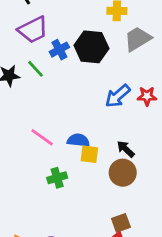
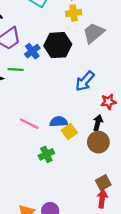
green line: (36, 69) -> (16, 70), turned -35
red star: (147, 96) -> (108, 102), moved
black arrow: (126, 149) -> (98, 123), turned 70
yellow square: (89, 154) -> (69, 132), turned -35

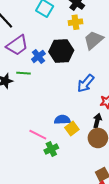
pink line: (29, 124) -> (38, 135), moved

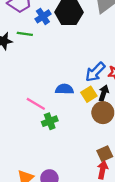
blue arrow: (86, 83) -> (95, 72), moved
yellow square: (72, 129) -> (89, 94), moved

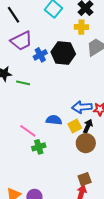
green line: (25, 34) -> (23, 83), moved
blue arrow: (95, 72) -> (82, 107), turned 36

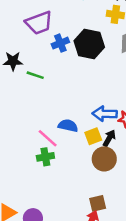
pink line: (28, 131) -> (48, 138), moved

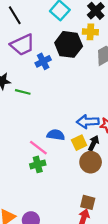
black hexagon: (89, 44) -> (69, 44), moved
brown square: (98, 203) -> (88, 202), turned 32

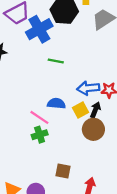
blue cross: (43, 61) -> (39, 29), size x1.6
green line: (23, 92) -> (56, 61), moved
brown square: (88, 202) -> (63, 171), moved

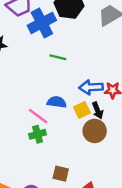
black arrow: (95, 110) -> (98, 110), turned 133

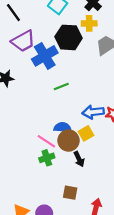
green line: (58, 57) -> (61, 86), turned -32
black arrow: (98, 110) -> (79, 159), moved
brown circle: (95, 131) -> (68, 141), moved

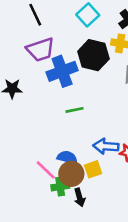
green cross: (47, 158) -> (60, 187), moved

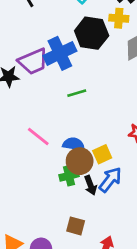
purple trapezoid: (40, 50) -> (33, 61), moved
blue arrow: (106, 146) -> (110, 180), moved, turned 130
pink line: (46, 170) -> (38, 136), moved

